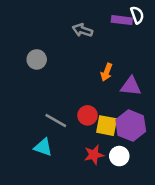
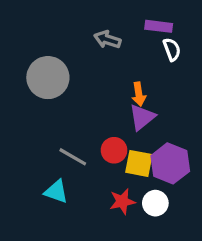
white semicircle: (137, 15) -> (172, 49), moved
gray circle: (37, 59) -> (48, 78), size x1.6
orange arrow: (107, 72) -> (139, 94), turned -30
purple triangle: (131, 86) -> (142, 117), moved, turned -45

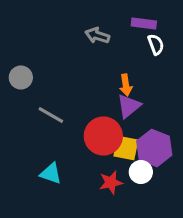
gray circle: (48, 78) -> (21, 77), moved, size x0.6
red circle: (114, 150) -> (103, 136), size x1.6
gray line: (73, 157) -> (51, 115), moved
white circle: (155, 203) -> (141, 172), moved

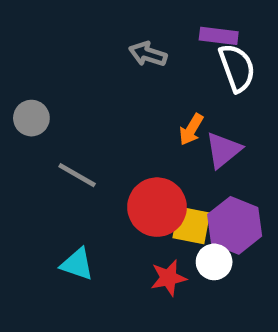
white semicircle: (156, 44) -> (237, 68), size x1.5
orange arrow: (126, 85) -> (191, 129), turned 40
purple triangle: (129, 106) -> (223, 150), moved

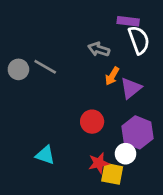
gray arrow: (148, 54) -> (99, 49), moved
gray line: (77, 175) -> (45, 67), moved
red circle: (157, 207) -> (92, 122), size x0.7
yellow square: (191, 225) -> (112, 174), moved

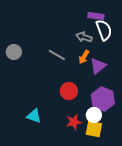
gray arrow: (99, 49) -> (84, 37), moved
gray line: (45, 67) -> (57, 55), moved
yellow square: (112, 174) -> (94, 129), moved

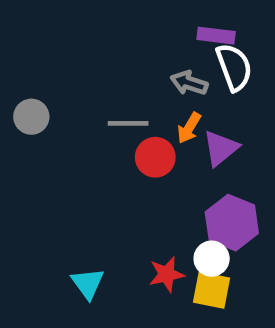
gray line: (57, 55) -> (128, 123), turned -30
red circle: (69, 91) -> (155, 157), moved
cyan triangle: (34, 116) -> (88, 283), moved, turned 35

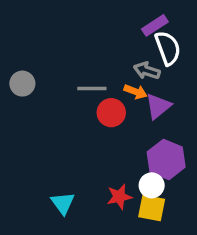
purple rectangle: (216, 36) -> (155, 25), turned -40
gray arrow: (189, 83) -> (147, 71), moved
orange arrow: (189, 128) -> (135, 92), turned -100

